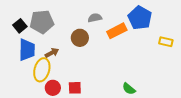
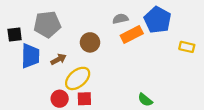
gray semicircle: (95, 18) -> (120, 19), moved
black square: (20, 26) -> (15, 35), moved, turned 32
yellow ellipse: (42, 70) -> (78, 78), moved, turned 35

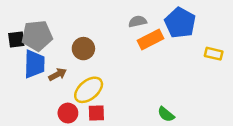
gray pentagon: (47, 24) -> (37, 36), moved
brown circle: (90, 42) -> (83, 49), moved
brown arrow: (58, 59) -> (58, 74), moved

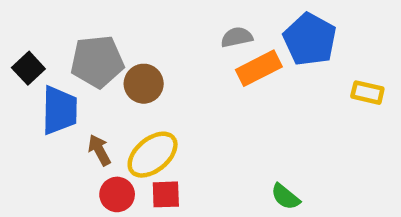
gray pentagon: (37, 36) -> (97, 62), moved
black square: (16, 40) -> (28, 68), turned -36
brown arrow: (58, 74) -> (99, 150), moved, turned -90

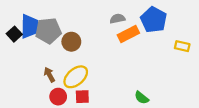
blue trapezoid: (59, 110) -> (30, 26), moved

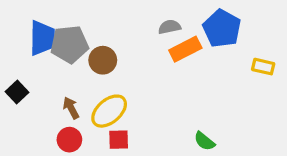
black square: (14, 34) -> (17, 92), moved
red circle: (58, 97) -> (69, 140), moved

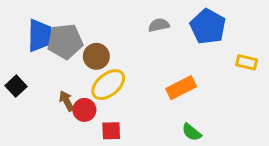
orange rectangle: (185, 49) -> (181, 88), moved
yellow ellipse: (109, 111) -> (108, 85), moved
red circle: (69, 140) -> (84, 110), moved

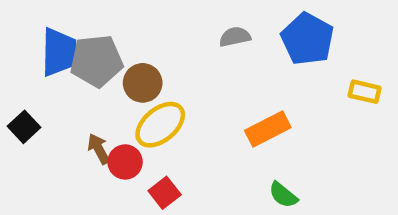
red square: (111, 131) -> (165, 193), turned -36

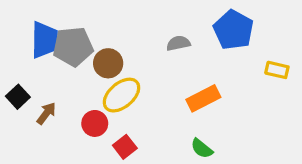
gray semicircle: (235, 37) -> (178, 43), moved
brown arrow: (99, 149) -> (46, 113), moved, turned 65
green semicircle: (283, 195) -> (202, 149), moved

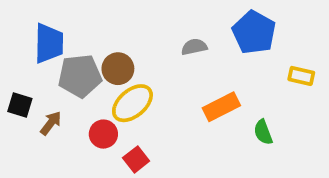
gray pentagon: (73, 47) -> (80, 76), moved
black square: (18, 97) -> (20, 105), turned -30
green semicircle: (202, 149) -> (263, 132), moved, turned 30

